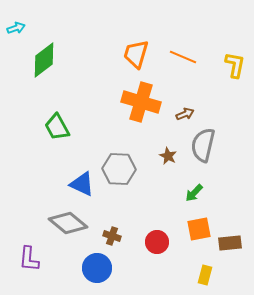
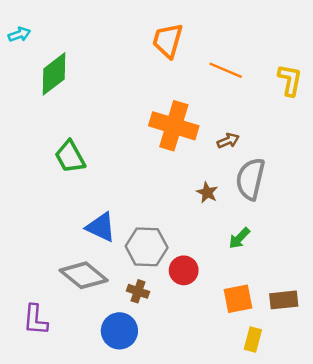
orange trapezoid: (136, 54) -> (168, 41), moved
gray hexagon: (119, 169) -> (147, 247), moved
orange square: (199, 229) -> (238, 299), moved
red circle: (157, 242) -> (184, 270), moved

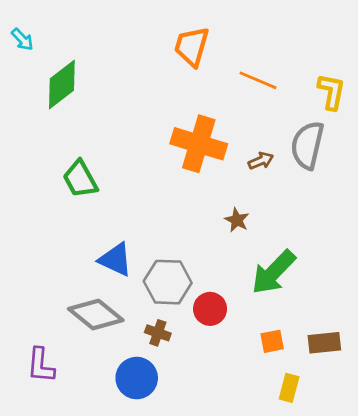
cyan arrow: (19, 34) -> (22, 39), turned 65
gray semicircle: (250, 179) -> (307, 145), moved
green arrow: (239, 238) -> (274, 272), size x1.8
orange square: (238, 299) -> (272, 341), size x0.7

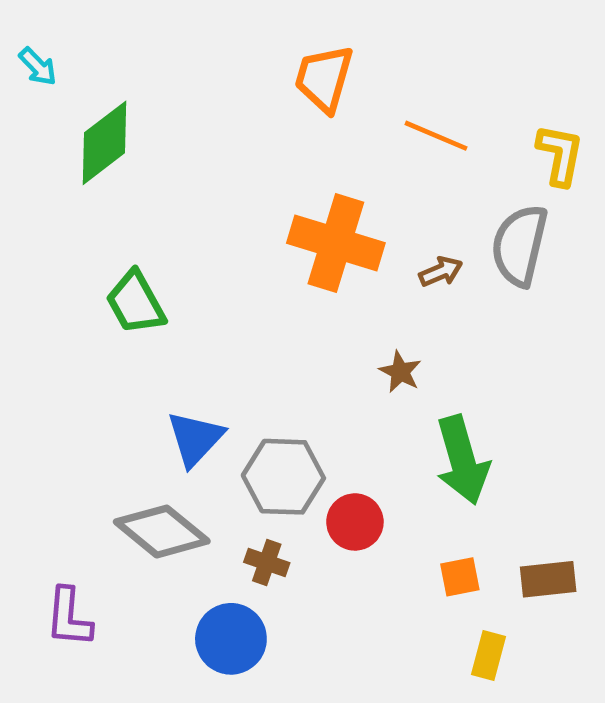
blue triangle: (116, 259) -> (195, 439), turned 48
green arrow: (274, 272) -> (462, 460), turned -60

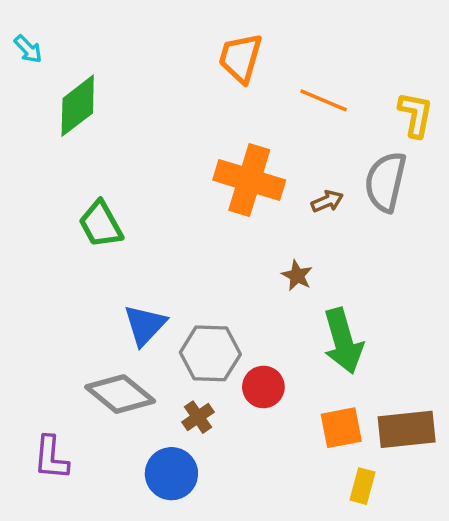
brown cross: (267, 563) -> (198, 417), turned 36
orange square: (460, 577) -> (341, 428), size x1.4
brown rectangle: (548, 579) -> (407, 429), size x1.4

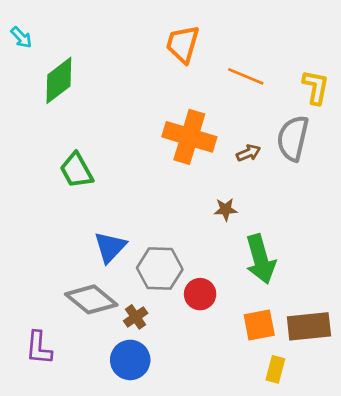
brown star: (297, 276) -> (226, 209), turned -30
brown cross: (198, 417) -> (136, 317), moved

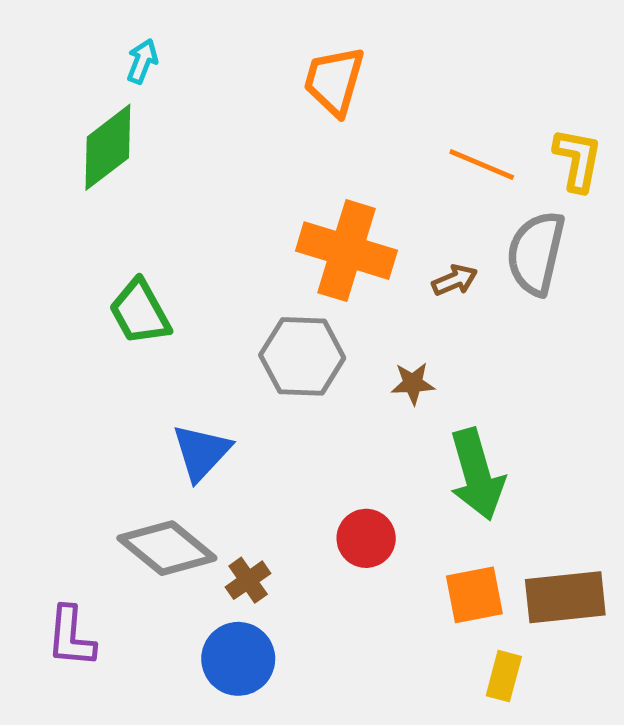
cyan arrow: (21, 37) -> (142, 61), moved, turned -115
orange line: (246, 76) -> (482, 165), moved
gray hexagon: (160, 269) -> (302, 356), moved

